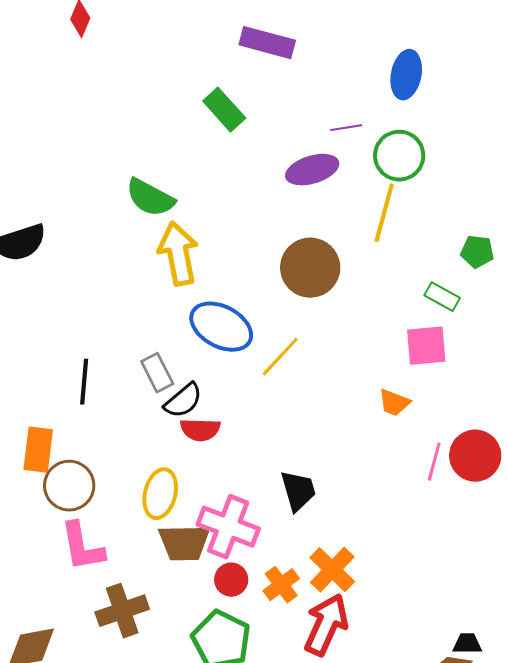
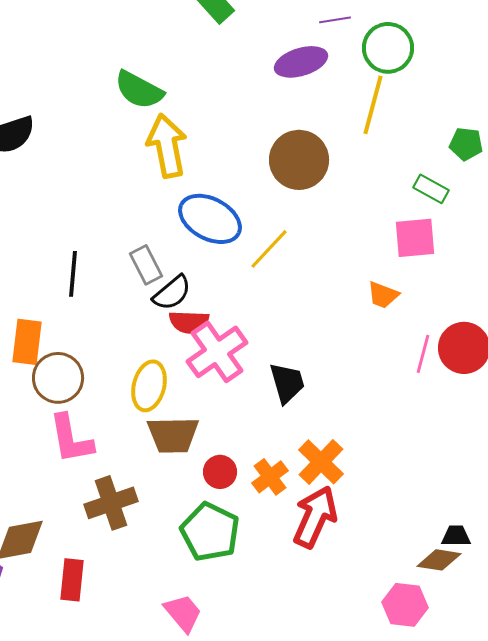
pink cross: (228, 527) -> (217, 352), moved, turned 34

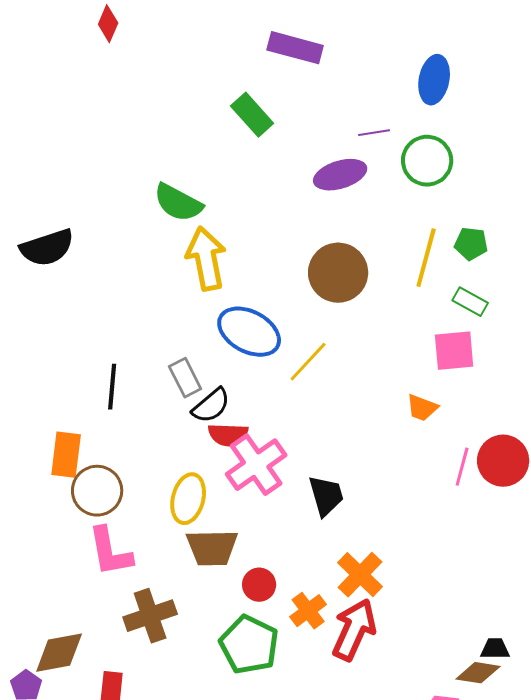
yellow line: (373, 105) -> (426, 258), moved
green pentagon: (466, 144) -> (471, 244), moved
orange cross: (270, 477) -> (308, 611), moved

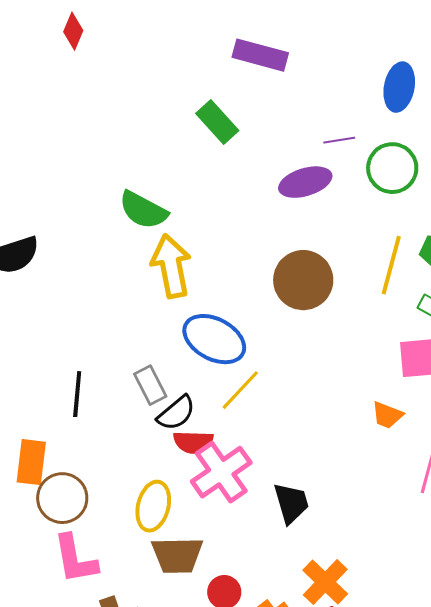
yellow line: (308, 362) -> (240, 390), moved

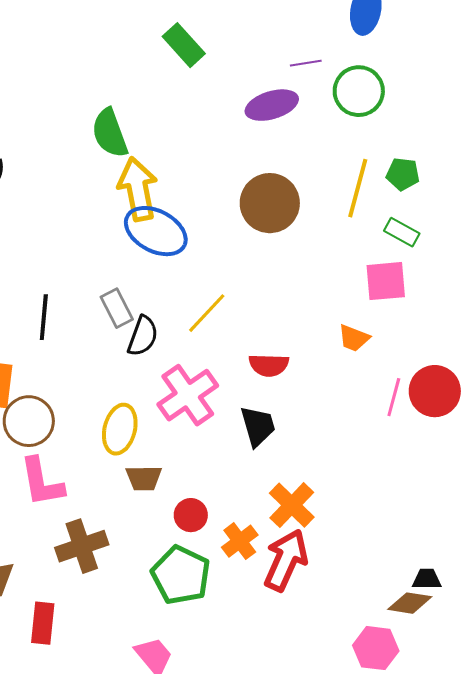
green semicircle: (143, 210) -> (110, 133), turned 42
blue ellipse: (214, 339) -> (156, 231), moved
black semicircle: (176, 413) -> (143, 336), turned -30
red semicircle: (193, 442) -> (269, 365), moved
brown trapezoid: (177, 555) -> (144, 478), size x0.7

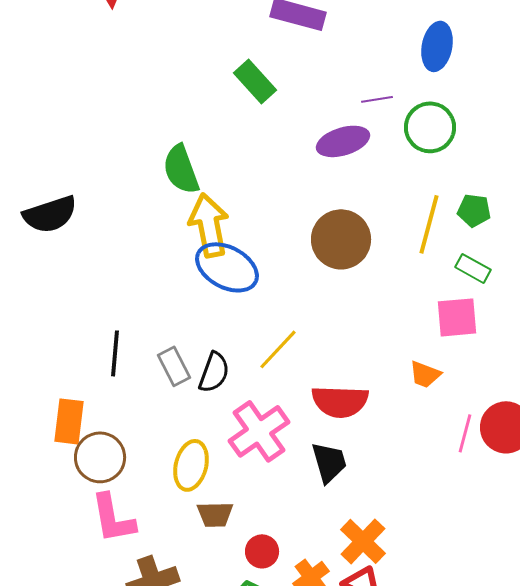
gray rectangle: (117, 308) -> (174, 366), moved
red semicircle: (269, 365) -> (340, 401), size x1.4

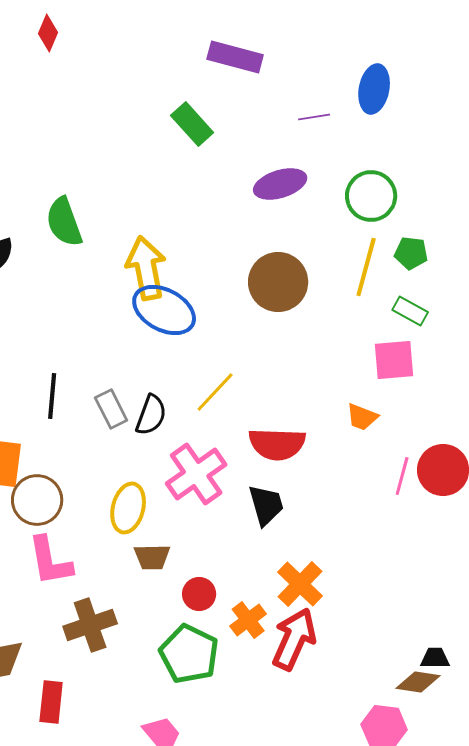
purple line: (377, 99) -> (314, 117), moved
green circle: (430, 127) -> (371, 196), moved
green semicircle: (181, 169) -> (64, 222), moved

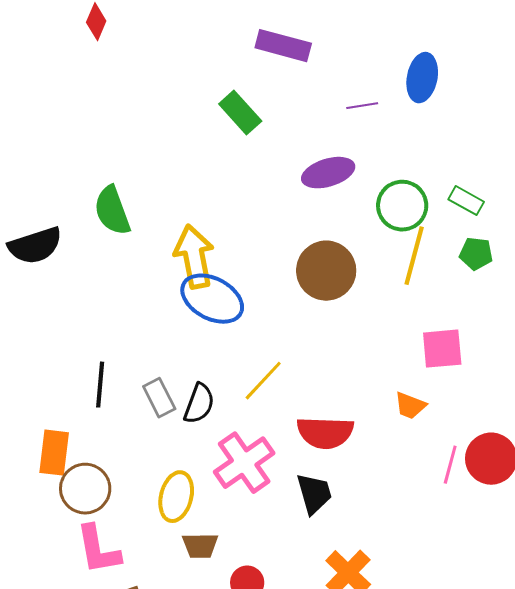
green circle: (371, 196) -> (402, 206), moved
green pentagon: (411, 253) -> (476, 254), moved
green rectangle: (410, 311) -> (466, 201), moved

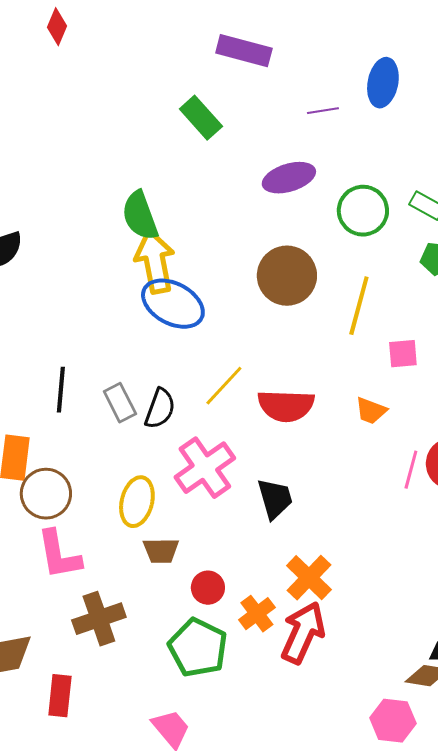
green semicircle: (112, 211) -> (140, 216), moved
yellow line: (414, 256) -> (359, 306), moved
pink square: (442, 349) -> (403, 354), size x0.7
red semicircle: (325, 433) -> (286, 406), moved

